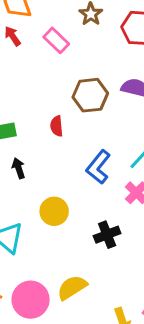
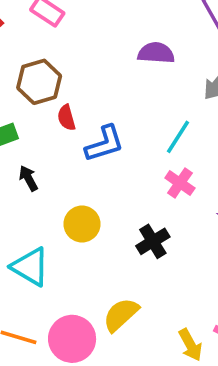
brown hexagon: (90, 95) -> (39, 82), moved
blue L-shape: (98, 167) -> (104, 144), moved, turned -136

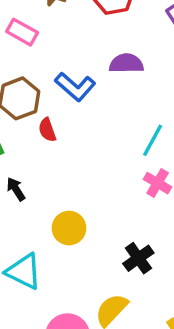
blue L-shape: (104, 144) -> (75, 87), moved, turned 63
black cross: (153, 241) -> (138, 258), moved

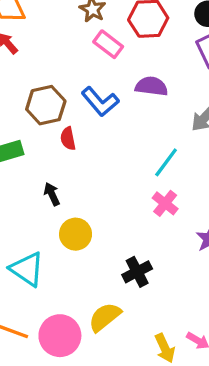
pink rectangle: (22, 32) -> (108, 44), moved
black arrow: (16, 189) -> (52, 194), moved

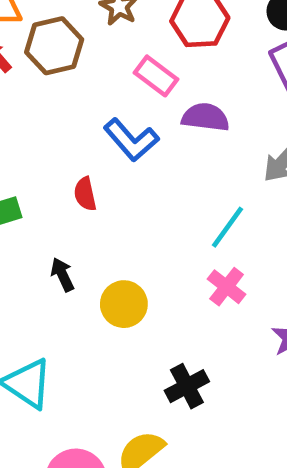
pink rectangle: (108, 44) -> (156, 76), moved
brown hexagon: (46, 105) -> (54, 46), moved
yellow circle: (76, 234) -> (124, 304), moved

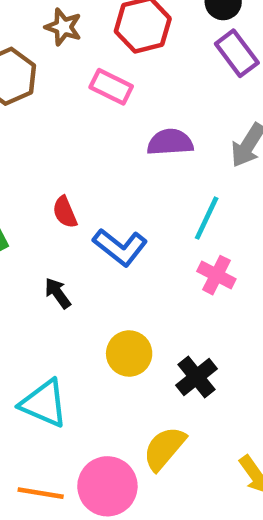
purple semicircle: (205, 117) -> (170, 142), moved
blue L-shape: (131, 140) -> (120, 247), moved
yellow circle: (124, 304) -> (129, 353), moved

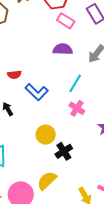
pink rectangle: (111, 87) -> (66, 21), moved
red semicircle: (65, 212) -> (14, 75), turned -80
yellow circle: (129, 353) -> (46, 135), moved

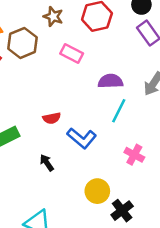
pink rectangle: (66, 21) -> (72, 54), moved
cyan line: (75, 83) -> (119, 111), moved

